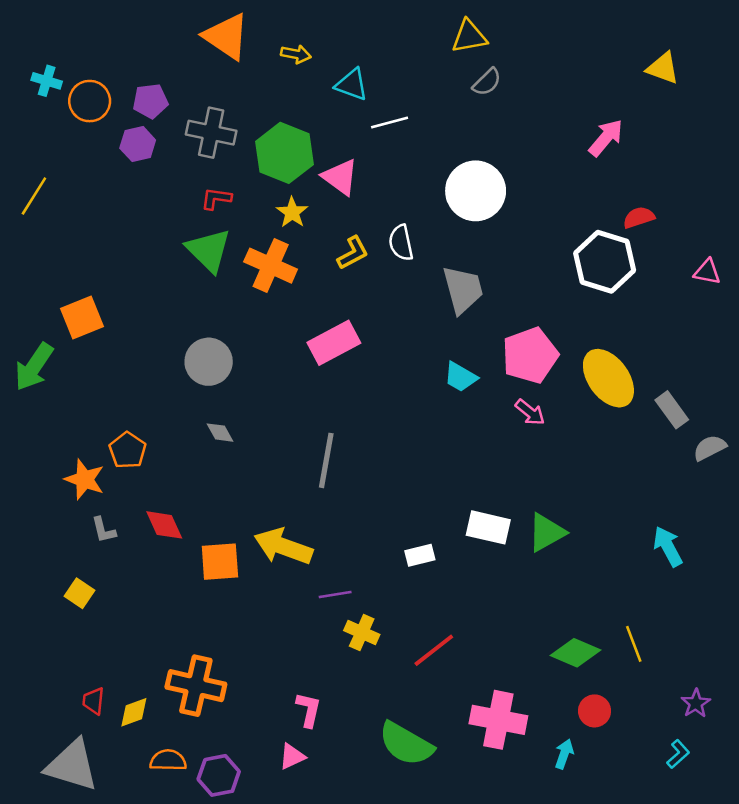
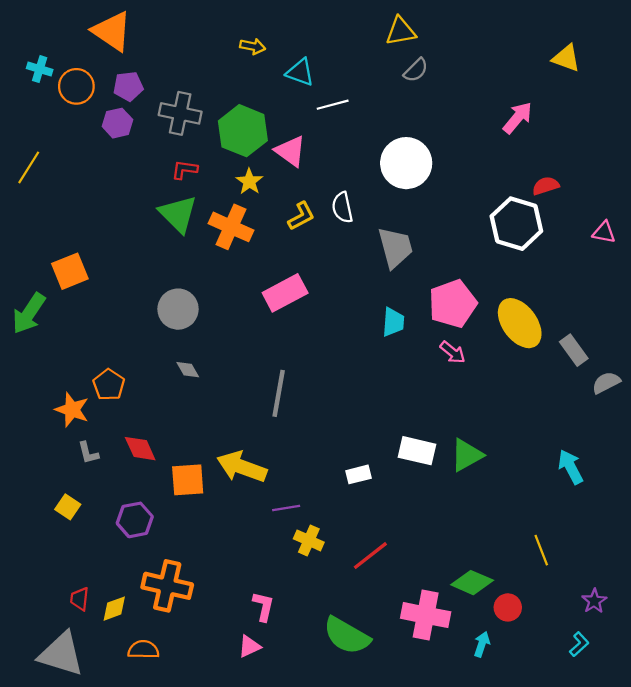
orange triangle: (226, 36) -> (112, 31), moved
cyan trapezoid: (460, 377) -> (393, 322), turned -116
green diamond: (576, 653) -> (472, 583), moved
purple hexagon: (219, 775) -> (135, 520), moved

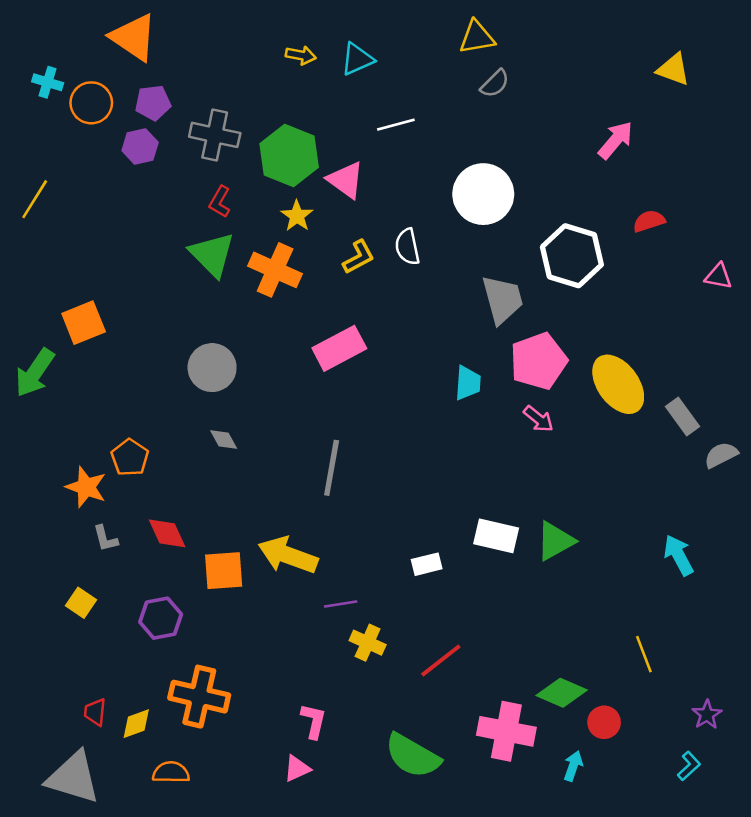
cyan triangle: (300, 72) -> (357, 59), moved, turned -44
red L-shape: (184, 170) -> (220, 202), turned -68
white hexagon: (516, 224) -> (572, 256), moved
gray trapezoid: (395, 247) -> (503, 299), moved

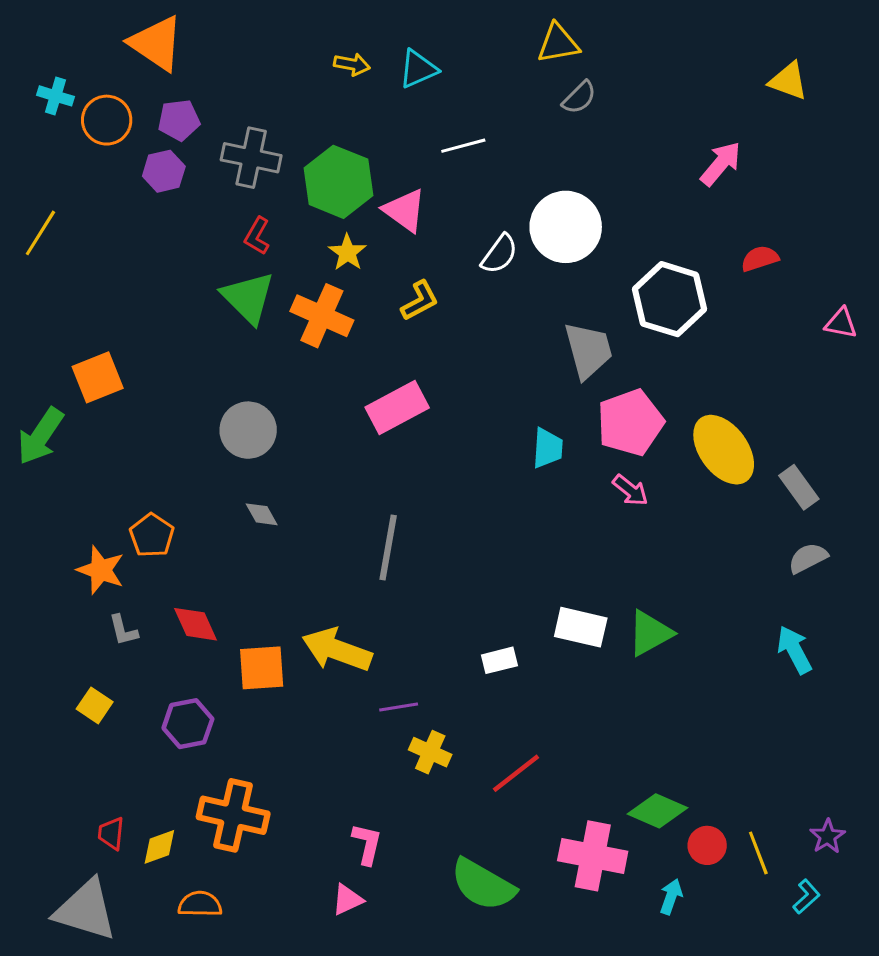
white semicircle: (407, 247) -> (499, 254), moved, turned -132
gray semicircle: (721, 455) -> (808, 558), moved
yellow line: (644, 654) -> (758, 853), moved

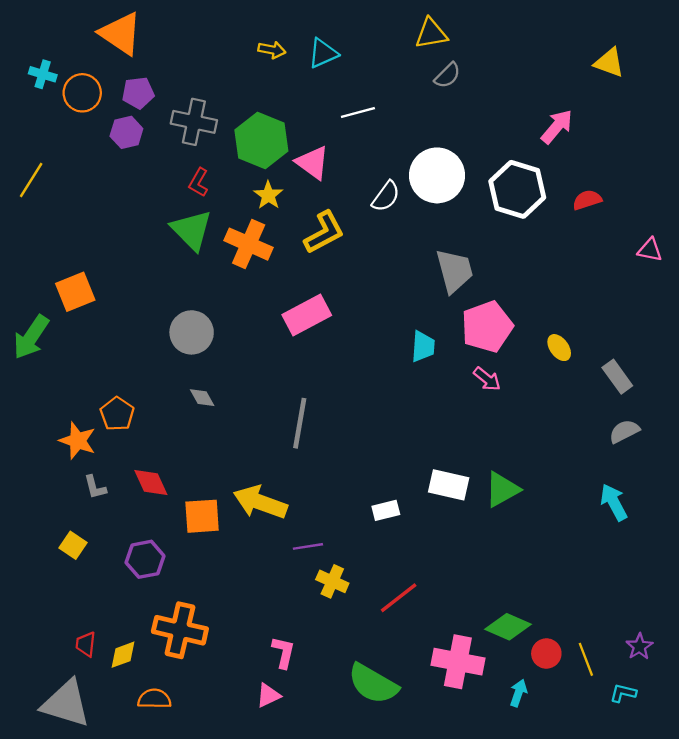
white hexagon: (669, 299) -> (517, 189), moved
yellow L-shape: (420, 301) -> (324, 232), size x1.4
yellow ellipse: (724, 450) -> (559, 348), size x0.5
cyan L-shape: (806, 897) -> (623, 693), turned -124

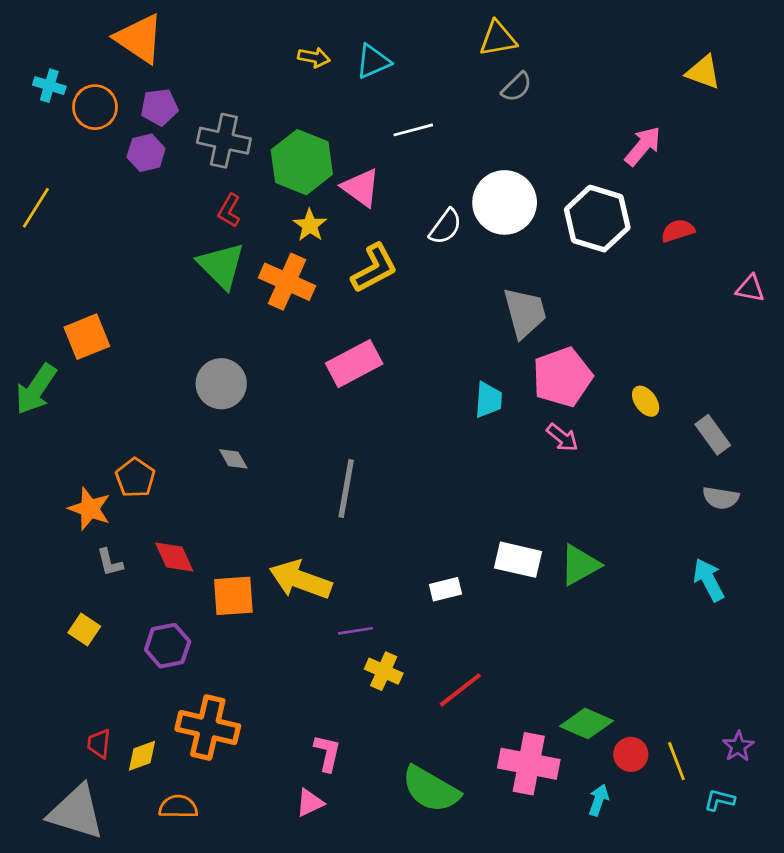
gray semicircle: (624, 431) -> (721, 498), turned -144

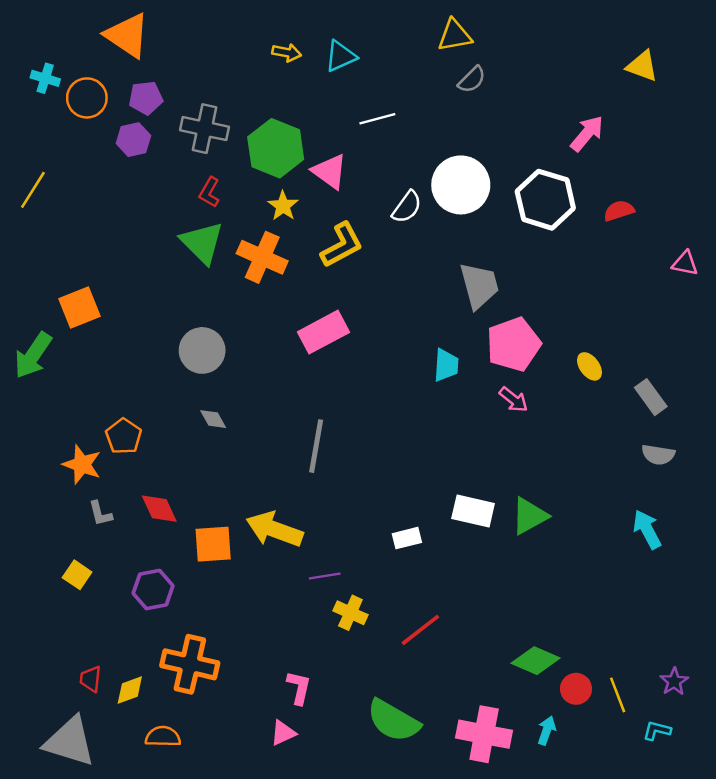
pink cross: (529, 764) -> (484, 734), moved

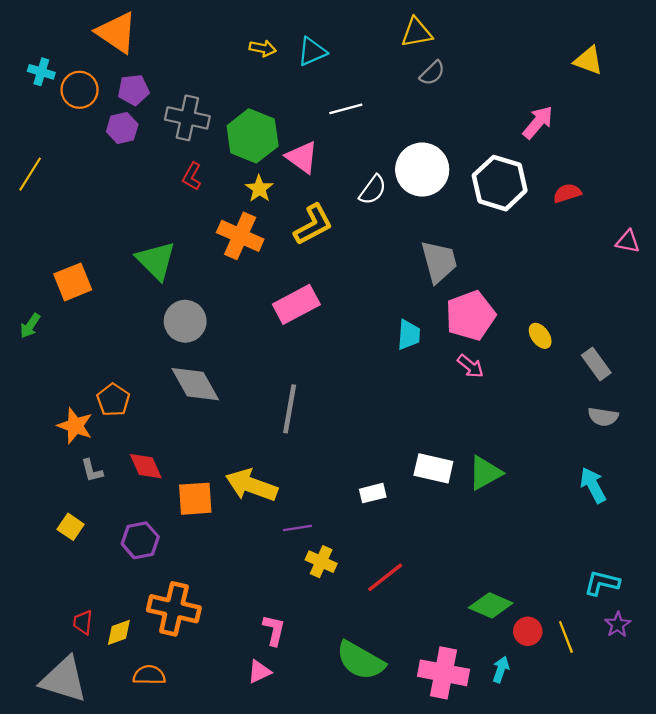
green triangle: (202, 243) -> (156, 261), moved
green arrow: (33, 355) -> (30, 326), size x0.6
gray diamond: (213, 419) -> (195, 384), size x2.0
cyan L-shape: (657, 730) -> (602, 583), moved, size x1.4

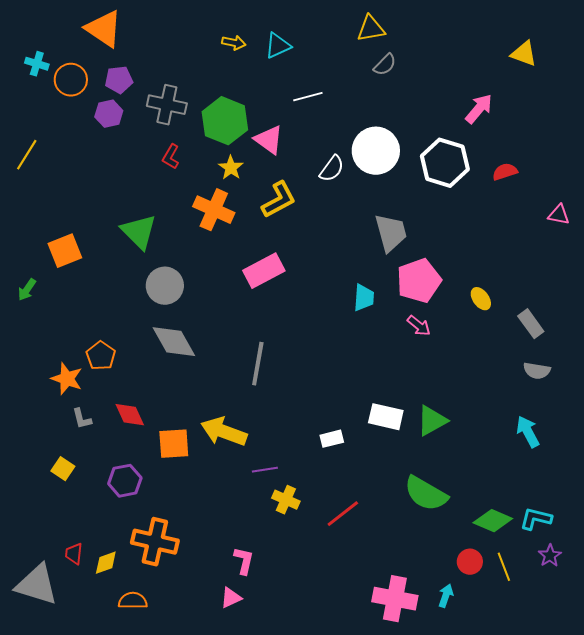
green diamond: (491, 605) -> (493, 521), moved
green semicircle: (360, 660) -> (426, 494), moved
gray triangle: (64, 680) -> (37, 585), moved

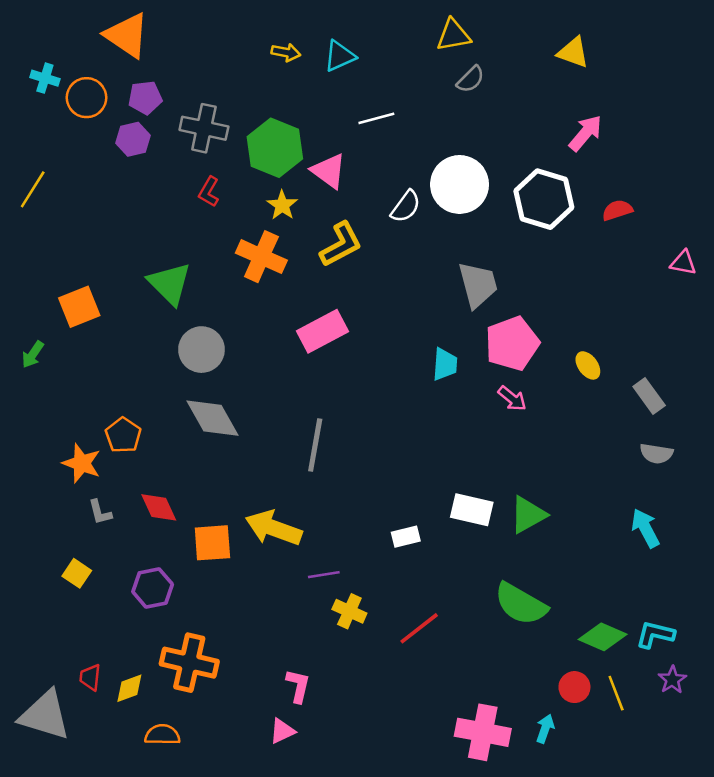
yellow triangle: (524, 54) -> (573, 52), moved

